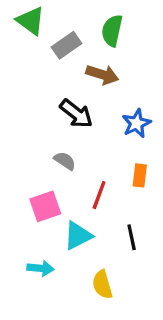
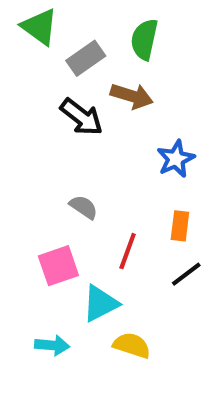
black arrow: (76, 114) -> (81, 117), moved
black line: (132, 237) -> (186, 274), moved, turned 65
yellow semicircle: (102, 285) -> (132, 345), moved, turned 124

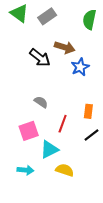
green semicircle: (144, 39) -> (89, 20), moved
gray rectangle: (86, 58) -> (47, 16), moved
blue star: (176, 159) -> (80, 67), moved

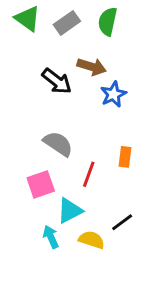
green semicircle: (89, 20) -> (108, 22), moved
gray semicircle: (41, 102) -> (58, 144), size x1.5
black line: (91, 135) -> (122, 222), moved
cyan arrow: (25, 170) -> (51, 237), moved, turned -119

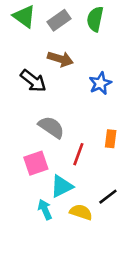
brown arrow: (92, 67) -> (60, 59), moved
black arrow: (57, 81) -> (33, 81), moved

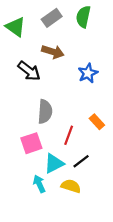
green triangle: (24, 16) -> (16, 27), moved
gray semicircle: (51, 127) -> (45, 112), turned 60
orange rectangle: (111, 139) -> (97, 122), turned -49
black line: (108, 197) -> (81, 161), moved

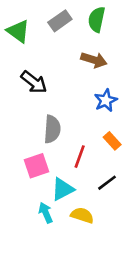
brown arrow: (53, 52) -> (94, 60), moved
blue star: (88, 73) -> (106, 100), moved
black line: (81, 161) -> (107, 183), moved

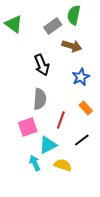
gray rectangle: (60, 21) -> (53, 26), moved
black arrow: (34, 82) -> (42, 65), moved, turned 30

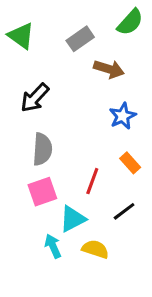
green semicircle: (74, 15) -> (130, 22), moved, turned -150
black arrow: (42, 65) -> (35, 98), moved, turned 65
gray semicircle: (40, 99) -> (42, 149), moved

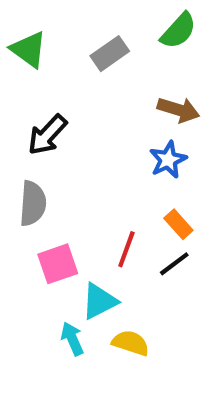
brown arrow: (109, 69) -> (178, 110), moved
gray semicircle: (42, 149) -> (33, 203), moved
black line: (124, 211) -> (174, 264), moved

